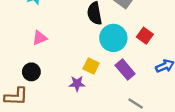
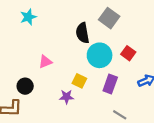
pink triangle: (40, 38) -> (45, 62), moved
purple rectangle: (125, 70) -> (110, 84), turned 60

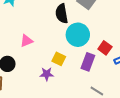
red square: (128, 53) -> (105, 48), moved

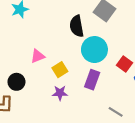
yellow square: (59, 59) -> (60, 70), moved, turned 32
purple rectangle: (88, 62) -> (92, 80), moved

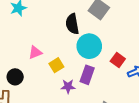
purple star: (60, 93) -> (68, 86), moved

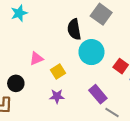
purple rectangle: (87, 75) -> (98, 94), moved, turned -60
purple star: (68, 86) -> (57, 96), moved

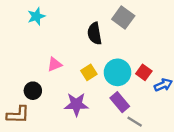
cyan circle: (91, 52) -> (117, 72), moved
yellow square: (58, 71) -> (89, 72), moved
purple star: (57, 96) -> (76, 104), size x1.5

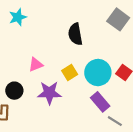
gray square: (123, 17) -> (118, 19), moved
purple star: (76, 104) -> (49, 93), moved

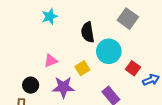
cyan star: (18, 17) -> (50, 16), moved
cyan circle: (98, 73) -> (109, 51), moved

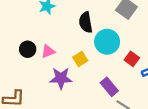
black circle: (31, 85) -> (28, 49), moved

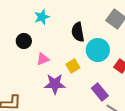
black circle: (28, 49) -> (24, 41), moved

